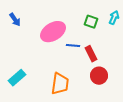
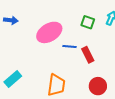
blue arrow: (15, 20) -> (11, 20), turned -48
red circle: (99, 76) -> (98, 86), moved

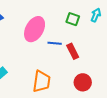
pink ellipse: (49, 32) -> (35, 29), turned -30

